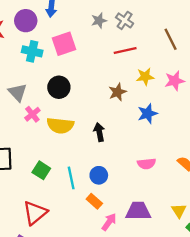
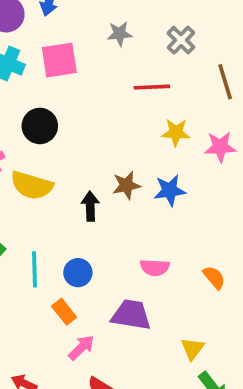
gray cross: (125, 20) -> (181, 40), moved
brown star: (118, 92) -> (126, 185), moved
purple trapezoid: (138, 211) -> (131, 315), moved

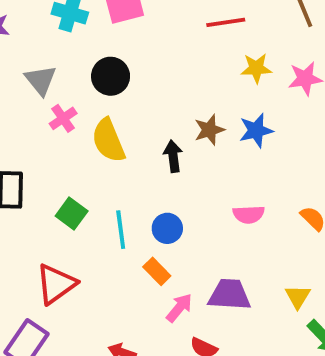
yellow semicircle: (32, 185) -> (108, 140), turned 57
purple trapezoid: (131, 315) -> (229, 295), moved

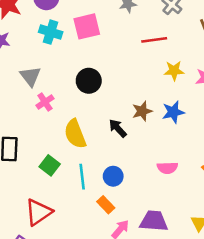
black circle: (111, 76) -> (89, 81), moved
yellow semicircle: (108, 140) -> (75, 134), moved
black arrow: (173, 156) -> (118, 128), turned -36

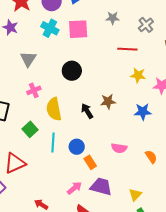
pink cross: (45, 102) -> (34, 90), moved
blue star: (173, 112) -> (143, 112), moved
orange rectangle: (106, 205) -> (90, 162), moved

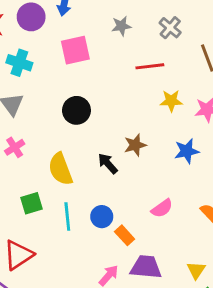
cyan cross: (50, 28) -> (19, 63), moved
pink cross: (34, 90) -> (15, 147), moved
green square: (30, 129) -> (32, 203), turned 35
pink semicircle: (119, 148) -> (162, 208), turned -35

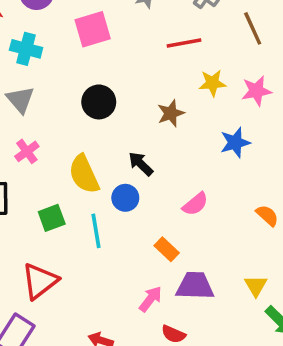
brown star: (135, 145) -> (171, 113), moved
pink semicircle: (162, 208) -> (195, 204), moved
blue circle: (102, 217) -> (125, 198), moved

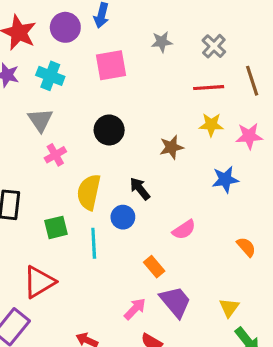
red line: (184, 43) -> (209, 88), moved
pink cross: (27, 151) -> (55, 155), moved
yellow semicircle: (84, 174) -> (89, 192), turned 30
purple trapezoid: (195, 286) -> (175, 302), turned 42

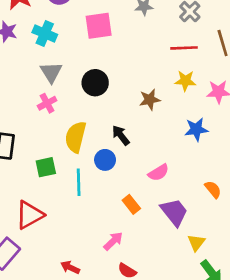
gray triangle: (40, 120) -> (51, 72), moved
purple trapezoid: (175, 302) -> (174, 212), moved

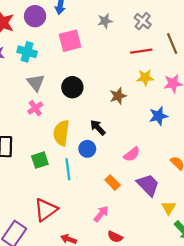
red triangle: (30, 215) -> (46, 210), moved

